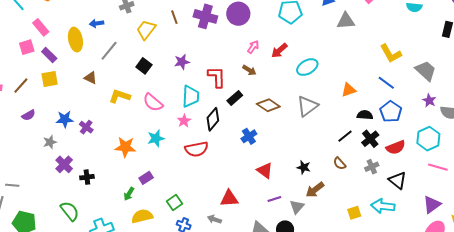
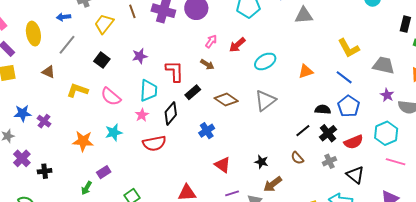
blue arrow: (97, 23) -> (64, 17), moved
gray trapezoid: (426, 71) -> (384, 65), turned -30
orange triangle: (349, 90) -> (306, 71), moved

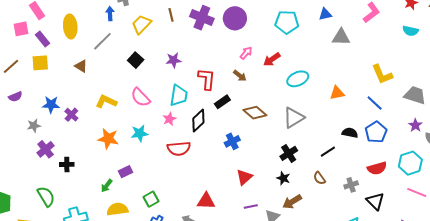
blue arrow: (64, 17) -> (110, 14), moved, turned 88
yellow L-shape: (77, 90) -> (106, 102), moved
black cross: (328, 133) -> (289, 153), moved
red triangle: (223, 165) -> (244, 177), turned 36

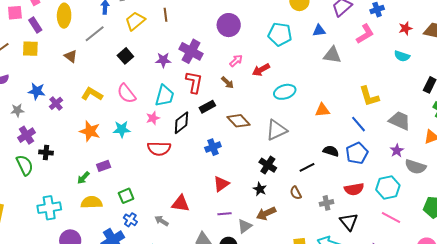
purple cross: (202, 18) -> (191, 51), moved
black cross: (289, 153) -> (268, 165), turned -30
green semicircle: (46, 196) -> (25, 165), moved

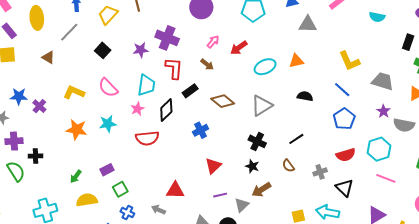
orange triangle: (322, 110) -> (296, 61), moved
purple cross: (26, 135) -> (14, 141), turned 36
black semicircle: (331, 151) -> (305, 96), moved
purple rectangle: (104, 166) -> (107, 170), moved

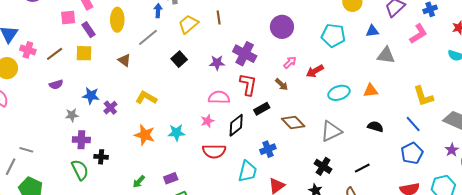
cyan trapezoid: (146, 85) -> (247, 171), moved
pink semicircle: (108, 88) -> (219, 97), moved, turned 130

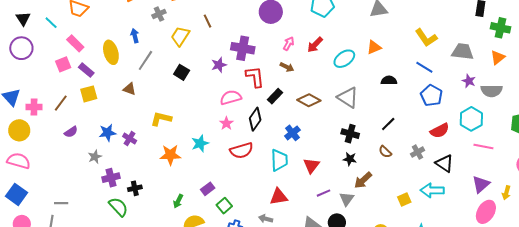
blue arrow: (158, 11) -> (135, 36), moved
gray triangle: (331, 131) -> (348, 98), turned -45

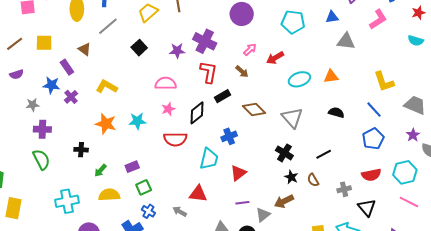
purple rectangle: (86, 70) -> (67, 67), moved
pink semicircle: (231, 97) -> (166, 83), moved
black star: (350, 159) -> (291, 177), moved
black cross: (135, 188) -> (81, 150), moved

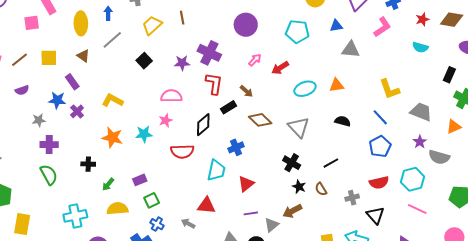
brown triangle: (85, 49) -> (83, 56), moved
brown arrow: (242, 72) -> (246, 91), moved
pink star: (168, 109) -> (166, 120), moved

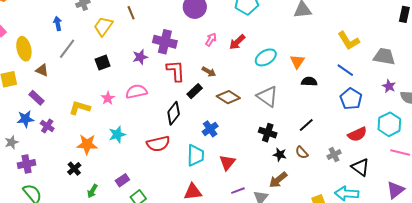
yellow ellipse: (81, 23) -> (24, 49), moved
black square: (144, 61) -> (103, 63), turned 35
orange triangle: (337, 85) -> (297, 62), moved, turned -35
pink star: (166, 120) -> (108, 98), moved
black cross: (88, 164) -> (74, 169), moved, turned -32

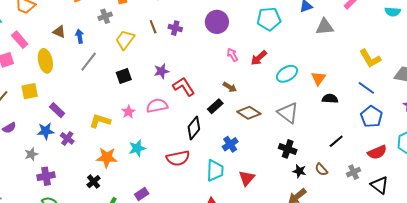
pink arrow: (211, 39) -> (232, 55), turned -64
purple cross: (165, 42) -> (175, 28), moved, size x0.6
brown triangle: (42, 70) -> (59, 32), moved
red L-shape: (176, 71) -> (184, 87), moved, turned -30
black line: (306, 125) -> (336, 141), moved

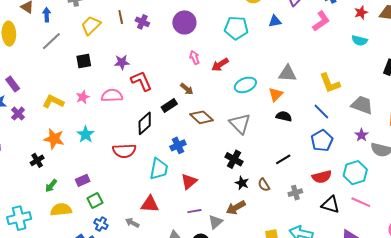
gray triangle: (325, 27) -> (287, 73), moved
cyan star: (137, 148) -> (86, 134), turned -30
black triangle: (380, 185) -> (330, 205), moved, turned -30

